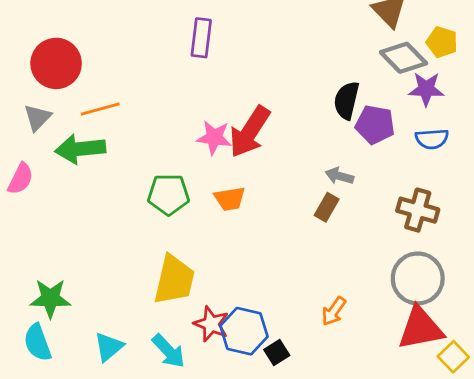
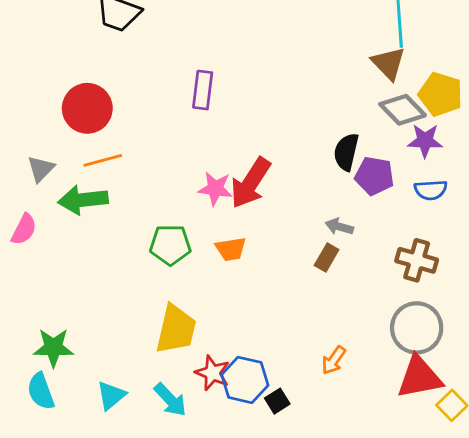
yellow pentagon: (442, 42) -> (441, 94), size x1.4
red circle: (56, 63) -> (87, 108), moved

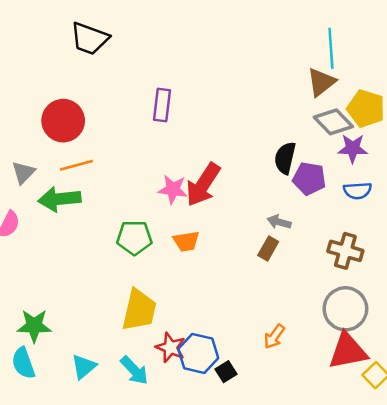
brown triangle: (388, 63) -> (321, 82), turned 36

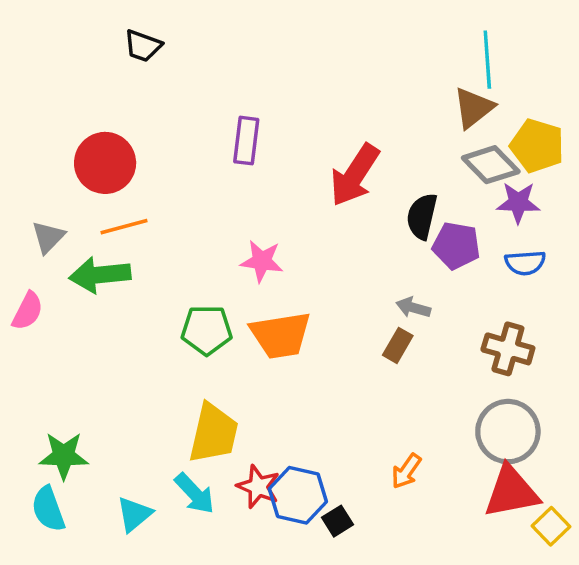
black trapezoid: (90, 39) -> (143, 46), size x0.7
red arrow: (203, 185) -> (355, 175), moved
orange trapezoid: (186, 241) -> (281, 335), size x1.6
cyan arrow: (134, 370) -> (195, 494), moved

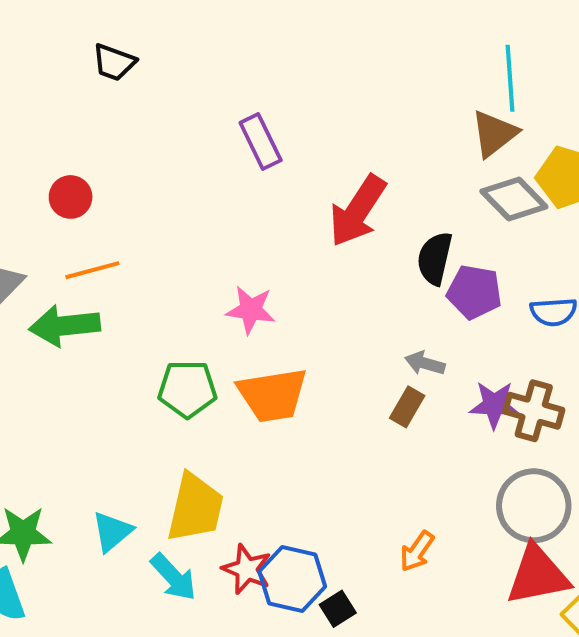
purple rectangle: (246, 141) -> (261, 142), moved, turned -33
red circle: (105, 163) -> (71, 197), size x0.6
purple star: (518, 203) -> (494, 405), moved
cyan triangle: (134, 514) -> (112, 532), moved

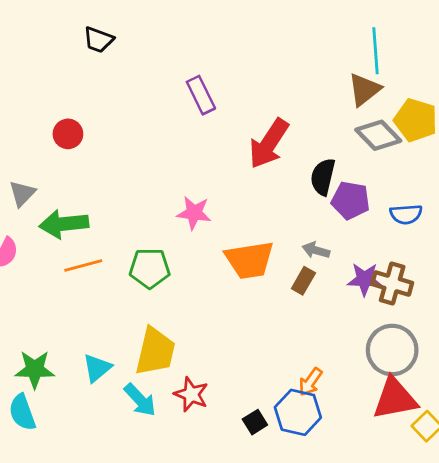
orange line: (92, 270) -> (83, 265), moved
orange trapezoid: (272, 395) -> (249, 260), moved
blue hexagon: (292, 579) -> (298, 412), moved

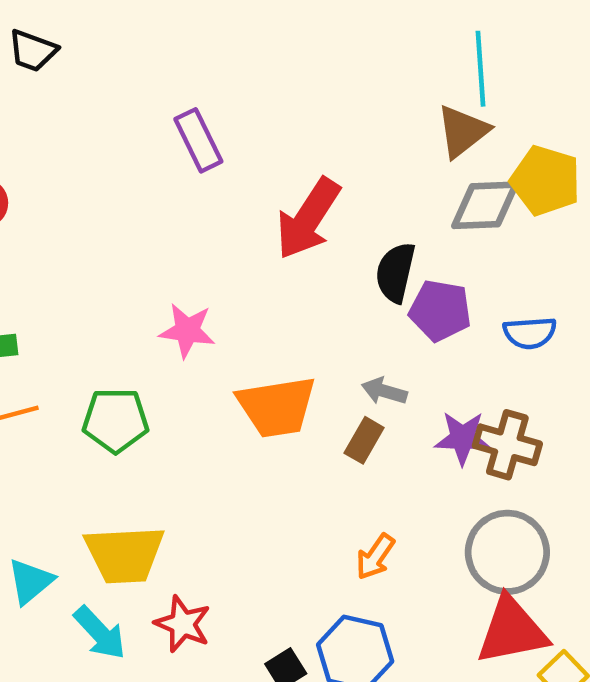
gray diamond: (378, 135) -> (485, 205), turned -48
yellow trapezoid: (155, 351) -> (124, 555), turned 74
orange arrow: (310, 382) -> (375, 557), moved

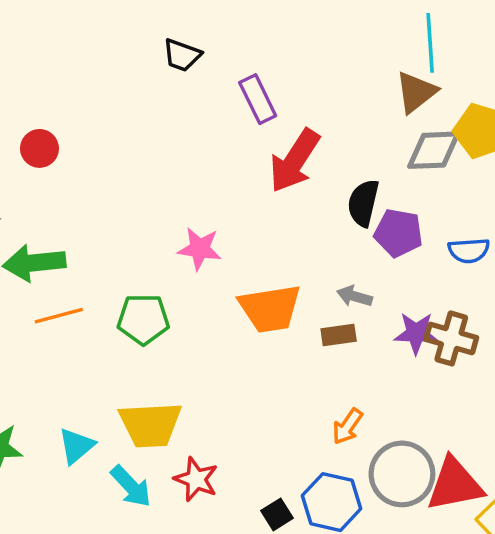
black trapezoid: (33, 51) -> (182, 55), moved
purple rectangle: (198, 140) -> (258, 99), moved
brown rectangle: (364, 440) -> (339, 335), turned 52
gray circle: (507, 552) -> (402, 474), moved

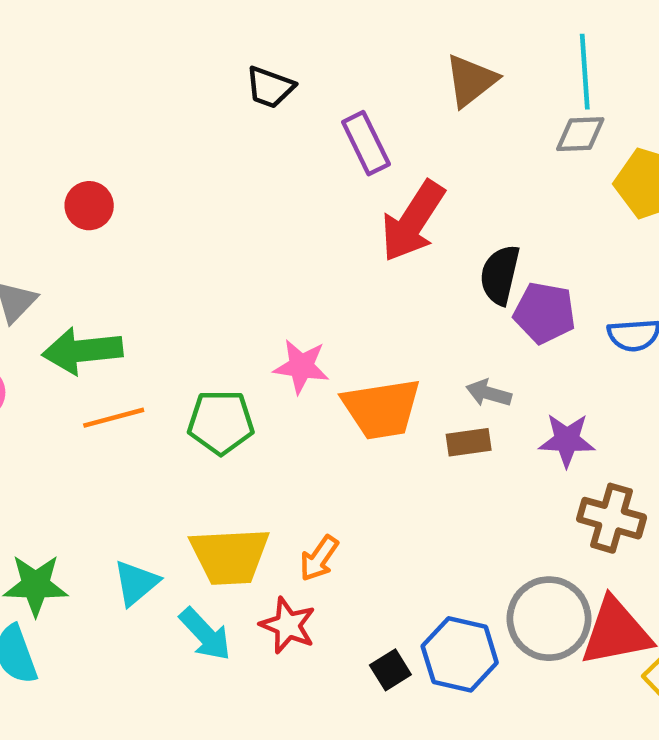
brown triangle: (416, 92) -> (471, 81), moved
gray diamond: (434, 150) -> (580, 134), moved, size x0.7
pink star: (200, 249) -> (301, 366), moved
brown cross: (451, 338) -> (611, 518), moved
orange arrow: (347, 426) -> (319, 558), moved

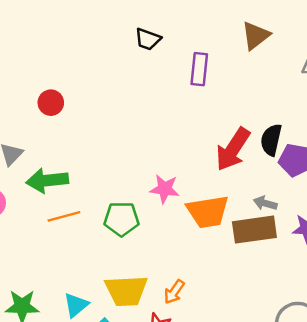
purple rectangle: (366, 143) -> (199, 69), turned 32
red arrow: (413, 221) -> (233, 149), moved
brown rectangle: (469, 442) -> (254, 230), size x1.8

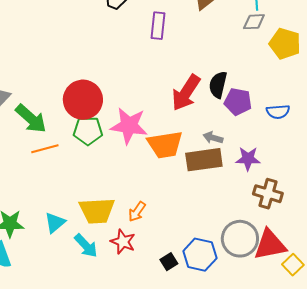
red circle: (51, 103) -> (83, 100), moved, size x1.8
green arrow: (47, 180) -> (31, 119), turned -132
pink star: (165, 189) -> (129, 126), size x1.5
green pentagon: (121, 219) -> (88, 131), moved

